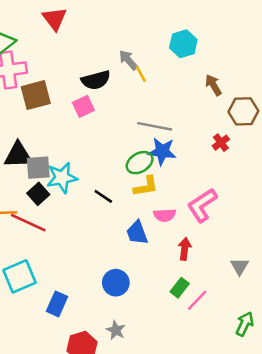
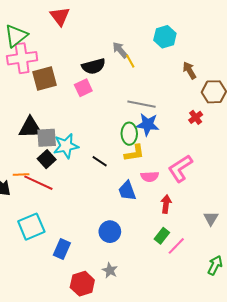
green ellipse: (140, 163) -> (129, 134), turned -60

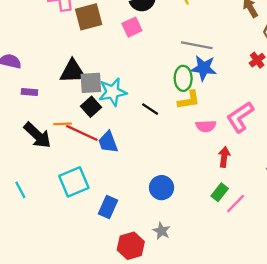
blue trapezoid: (127, 191) -> (108, 142), moved

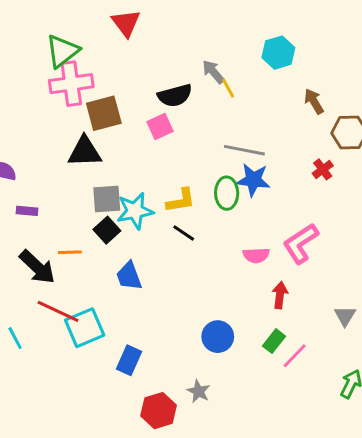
black triangle: (73, 71) -> (85, 152), moved
yellow L-shape: (189, 100) -> (181, 201), moved
red line: (82, 133) -> (58, 311), moved
blue circle: (162, 188) -> (218, 337), moved

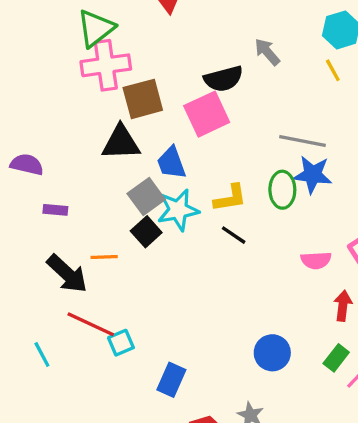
yellow line: (228, 88) -> (333, 70), moved
pink square: (160, 127) -> (207, 114), size x1.5
gray square: (107, 199) -> (146, 196), turned -32
blue trapezoid: (129, 276) -> (171, 163), moved
cyan square: (85, 328) -> (121, 343), size x0.6

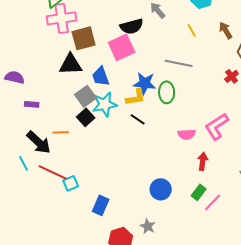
yellow line: (333, 70) -> (192, 30), moved
blue star: (313, 175) -> (145, 83), moved
cyan line: (42, 354) -> (24, 163), moved

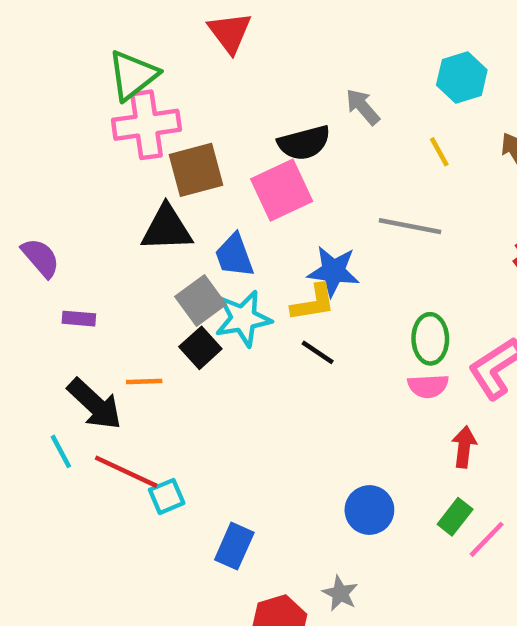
purple semicircle: (15, 77) -> (41, 258), turned 36
green ellipse: (167, 92) -> (430, 339), moved

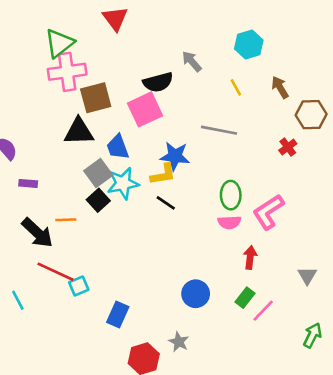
cyan line: (61, 451) -> (18, 300), moved

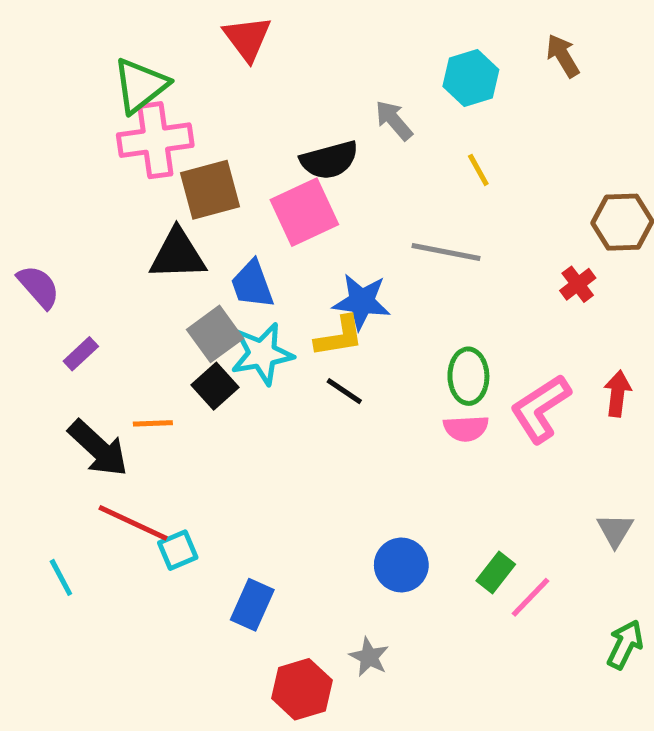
cyan hexagon: (249, 45) -> (471, 78), moved
brown arrow: (280, 87) -> (563, 56), moved
purple rectangle: (28, 183) -> (81, 354), turned -48
red arrow: (250, 257) -> (617, 394), moved

